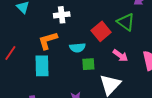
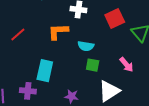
red square: (101, 31) -> (115, 19), moved
cyan rectangle: (42, 66) -> (45, 71), moved

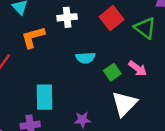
orange L-shape: (58, 32) -> (33, 37), moved
green square: (93, 65) -> (112, 72), moved, turned -32

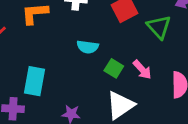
green square: (112, 72) -> (114, 68), turned -35

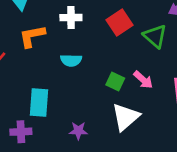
cyan semicircle: (88, 47) -> (71, 60), moved

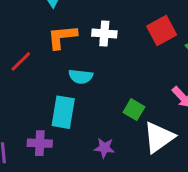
white cross: (71, 18) -> (104, 33), moved
cyan semicircle: (71, 60) -> (81, 77), moved
green square: (115, 82) -> (134, 110), moved

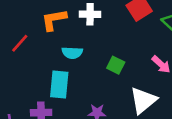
green square: (134, 110) -> (116, 65), moved

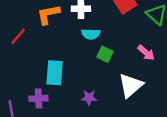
cyan semicircle: (72, 53) -> (91, 34), moved

